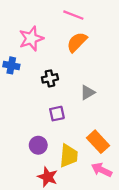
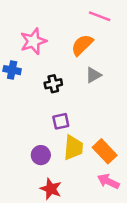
pink line: (73, 15) -> (100, 16), moved
gray triangle: (87, 92) -> (93, 75), moved
yellow trapezoid: (69, 156) -> (73, 148), moved

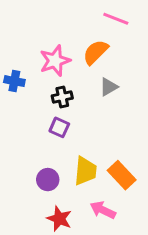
pink star: (33, 41) -> (55, 61), moved
purple square: (61, 121) -> (59, 127), moved, turned 36
pink arrow: (108, 181) -> (103, 210), moved

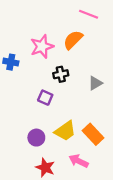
gray triangle: (109, 87) -> (95, 83), moved
black cross: (62, 97) -> (61, 74), moved
yellow trapezoid: (85, 171) -> (65, 131), turned 50

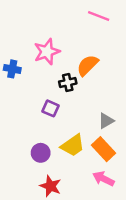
orange semicircle: (73, 40) -> (87, 65), moved
gray triangle: (95, 83) -> (106, 121), moved
pink arrow: (79, 161) -> (104, 179), moved

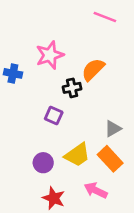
pink arrow: (104, 179) -> (96, 190), moved

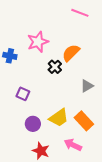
black cross: (72, 88) -> (55, 67), turned -32
purple square: (54, 115) -> (23, 94), moved
gray triangle: (113, 129) -> (87, 86), moved

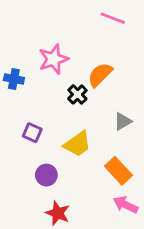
yellow trapezoid: (59, 118) -> (77, 144), moved
pink arrow: (73, 145) -> (125, 205), moved

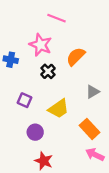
pink line: (113, 18) -> (56, 18), moved
pink star: (53, 59) -> (40, 45), turned -30
black cross: (77, 94) -> (48, 71), moved

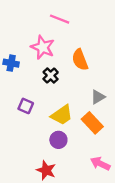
orange semicircle: (76, 56) -> (80, 60), turned -66
orange rectangle: (90, 129) -> (92, 123), moved
purple circle: (35, 132) -> (58, 140), moved

